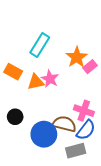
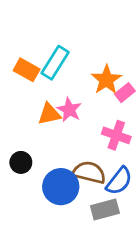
orange rectangle: (13, 72) -> (27, 70), moved
pink cross: (84, 111) -> (116, 135), moved

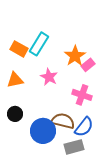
orange triangle: (49, 114) -> (15, 80), moved

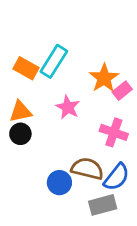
black circle: (15, 114) -> (20, 134), moved
blue circle: (43, 131) -> (59, 183), size x0.7

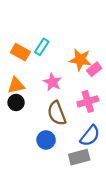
cyan rectangle: (54, 61) -> (42, 47), size x0.7
orange star: (104, 78) -> (80, 60), turned -30
pink cross: (114, 132) -> (88, 101), turned -36
brown semicircle: (87, 169) -> (57, 113), moved, turned -125

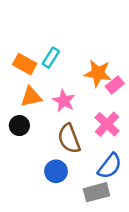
orange triangle: (16, 85) -> (31, 97), moved
pink cross: (88, 101) -> (107, 124), turned -30

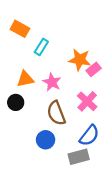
orange rectangle: (25, 64) -> (20, 29), moved

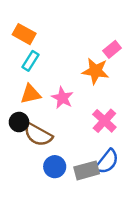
cyan rectangle: (41, 47) -> (30, 61), moved
pink rectangle: (94, 69) -> (112, 49), moved
brown semicircle: (56, 113) -> (38, 135), moved, turned -40
gray rectangle: (79, 157) -> (87, 170), moved

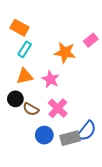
orange star: (96, 71) -> (65, 52), moved
pink cross: (104, 121) -> (58, 108), moved
brown semicircle: (38, 135) -> (31, 109), size x0.7

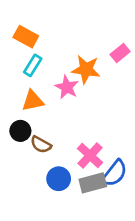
pink star: (50, 79) -> (67, 87), moved
pink cross: (58, 108) -> (90, 155), moved

